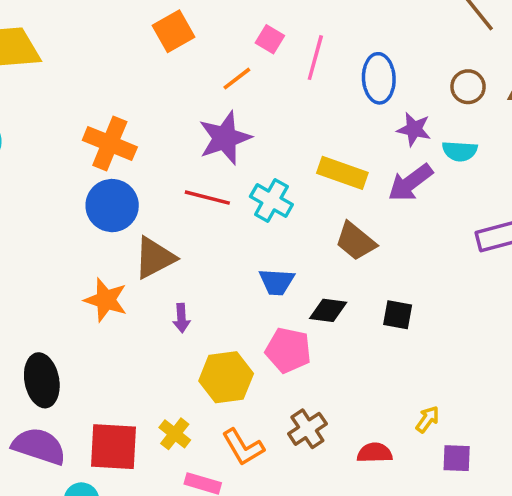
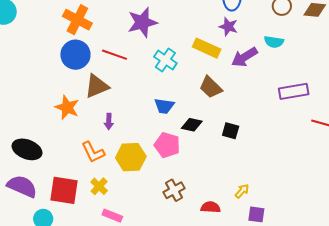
purple star: (414, 129) -> (228, 27), moved
red line: (207, 198) -> (115, 55), moved
black ellipse: (42, 380) -> (27, 149), turned -64
orange L-shape: (243, 447) -> (93, 152), moved

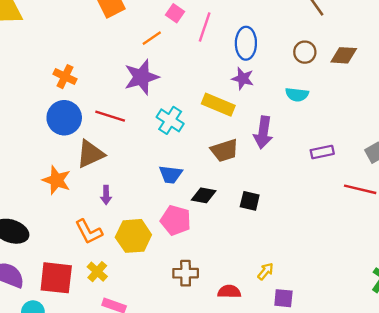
orange cross: (77, 20) -> (65, 77), size x0.7
purple arrow: (244, 57) -> (263, 132), moved, turned -48
brown trapezoid: (211, 87) -> (224, 150), turned -60
purple rectangle: (294, 91) -> (322, 152), size x0.7
brown cross: (174, 190) -> (186, 273), turned 30

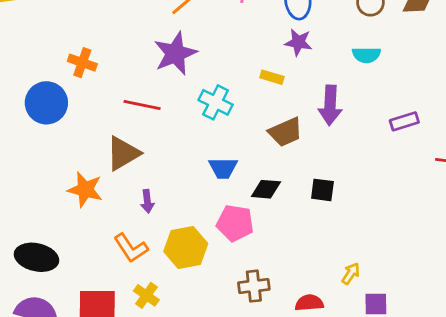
yellow rectangle: (218, 105) -> (272, 77), size x0.6
blue circle: (64, 118) -> (46, 103), moved

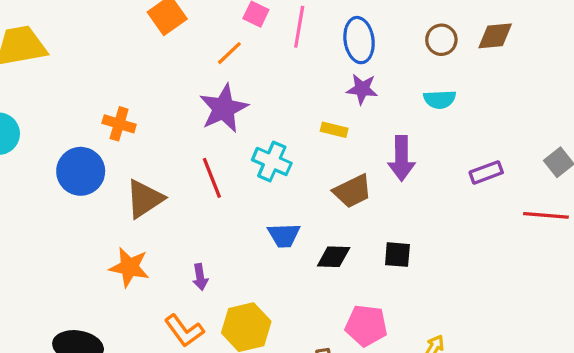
red line: (142, 105) -> (212, 178), moved, turned 60
brown triangle: (123, 153) -> (144, 199), moved
pink pentagon: (235, 223) -> (366, 326), moved

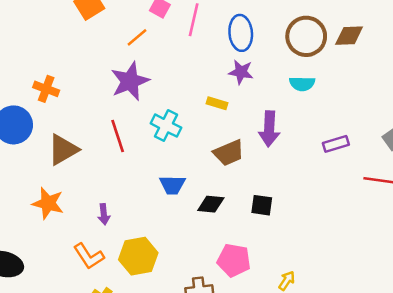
brown circle: (441, 40) -> (306, 36), size x1.6

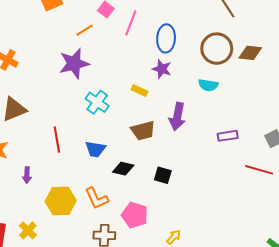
red line: (118, 136) -> (57, 140), moved
purple arrow: (104, 214) -> (27, 175), moved
orange L-shape: (89, 256) -> (97, 198), moved

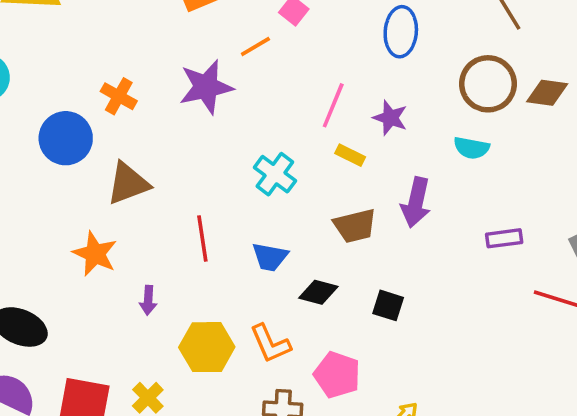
pink line: (131, 23) -> (333, 105), moved
blue ellipse: (166, 38) -> (401, 32), moved
purple star: (74, 64) -> (206, 87), moved

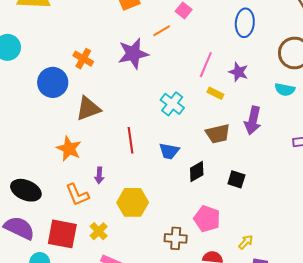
black diamond: (318, 292) -> (197, 172), turned -45
orange L-shape: (270, 344) -> (77, 195), moved

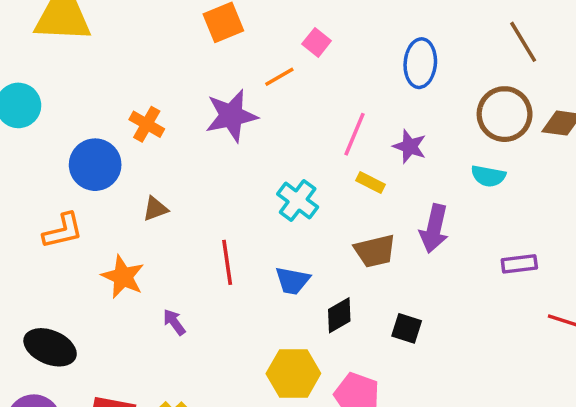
brown triangle: (88, 109) -> (155, 209), size x0.6
purple arrow: (99, 175) -> (174, 322), turned 140
orange L-shape: (77, 195) -> (63, 231), moved, turned -80
yellow hexagon: (133, 202) -> (293, 374), moved

